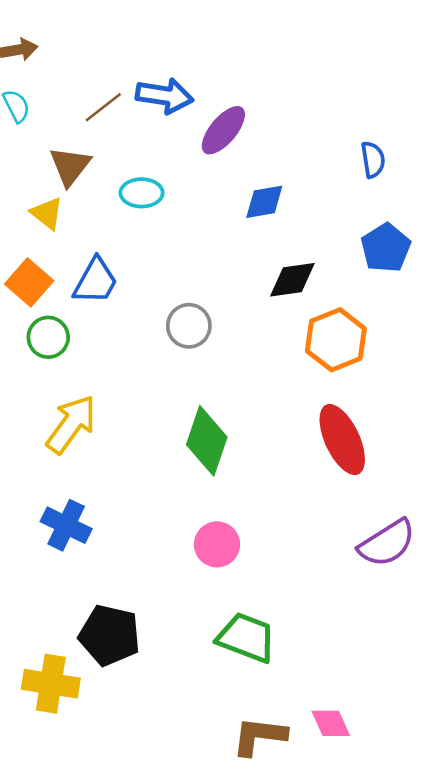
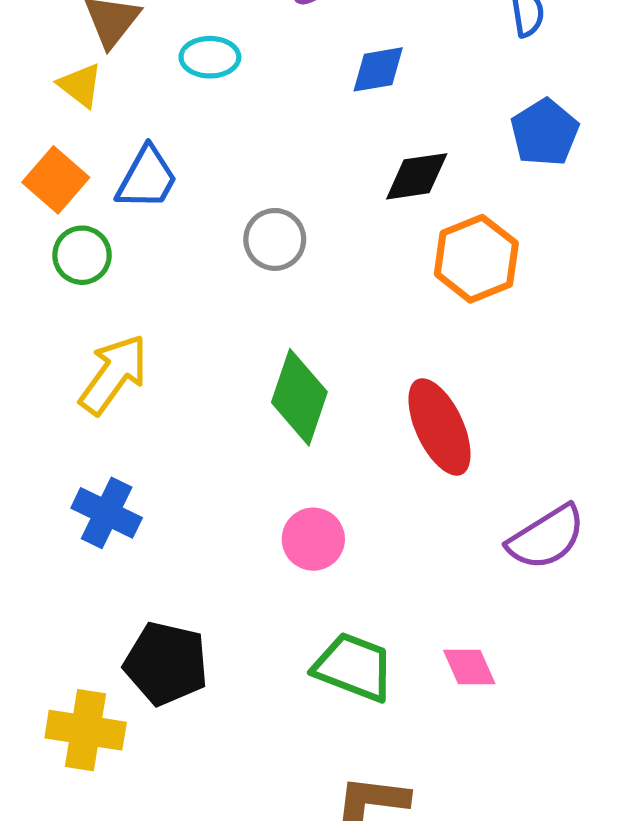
red ellipse: (342, 440) -> (439, 427), moved
pink diamond: (331, 723) -> (469, 667), moved

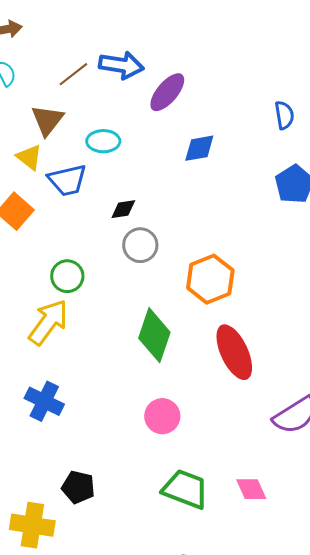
black diamond: (417, 176) -> (123, 209), moved, size x0.7
blue trapezoid: (147, 178) -> (67, 180), moved, turned 48
green circle: (82, 255) -> (67, 276), moved
orange hexagon: (476, 259) -> (210, 279), moved
black pentagon: (166, 664) -> (78, 487), size x0.7

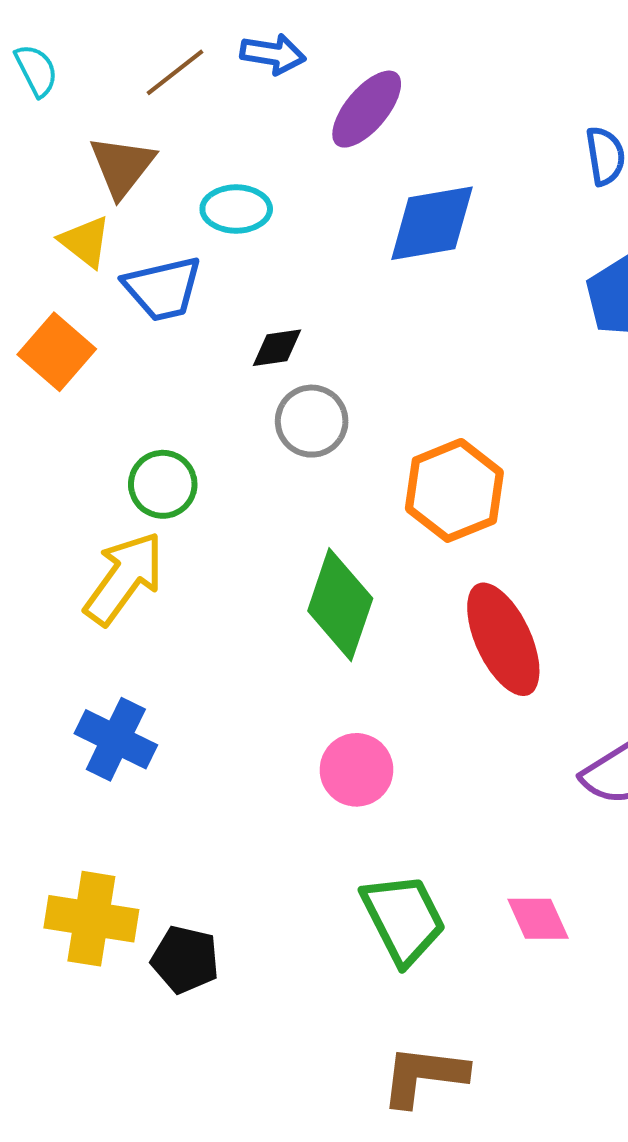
blue arrow: (121, 65) -> (273, 54), size x0.7
blue diamond: (199, 148) -> (432, 223), size x1.4
black pentagon: (78, 487) -> (185, 960), moved
green trapezoid: (185, 489) -> (403, 919), turned 42
yellow cross: (32, 525) -> (91, 919), moved

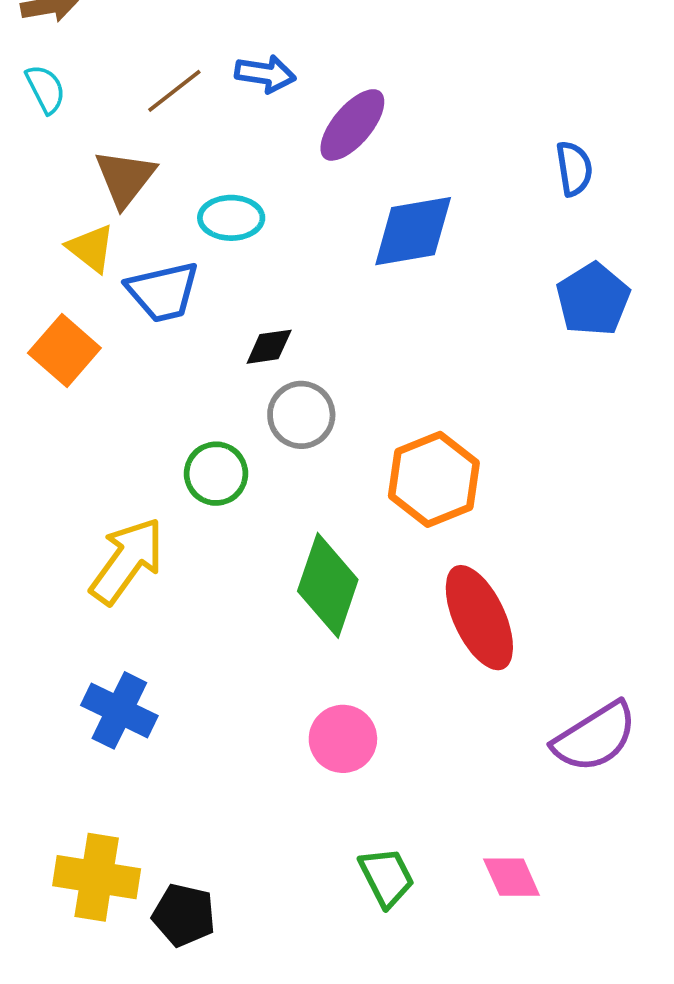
green circle: (163, 484) -> (216, 474), moved
green trapezoid: (403, 919) -> (387, 877), size x0.7

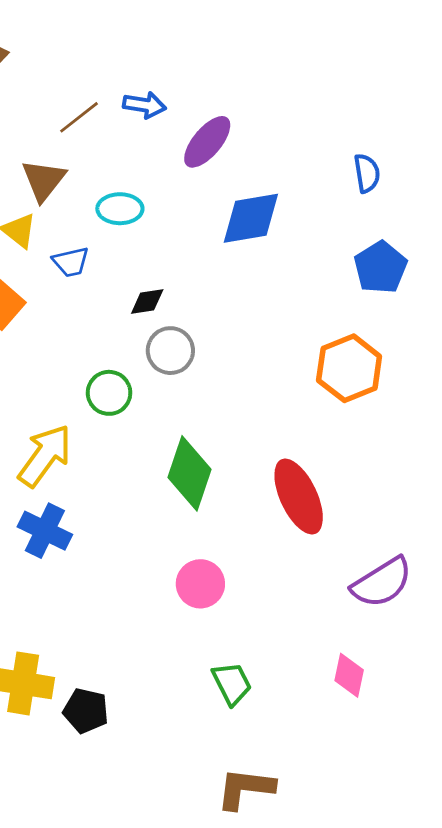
blue trapezoid: (163, 292) -> (71, 262), size x0.7
orange hexagon: (434, 479) -> (349, 368), moved
blue cross: (119, 710) -> (45, 531), moved
pink diamond: (512, 877) -> (349, 675), moved, turned 36

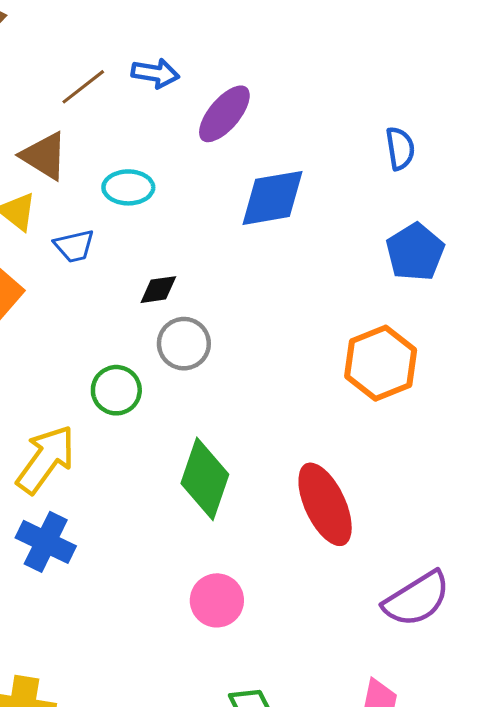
brown triangle: (44, 180) -> (44, 156), turned -36

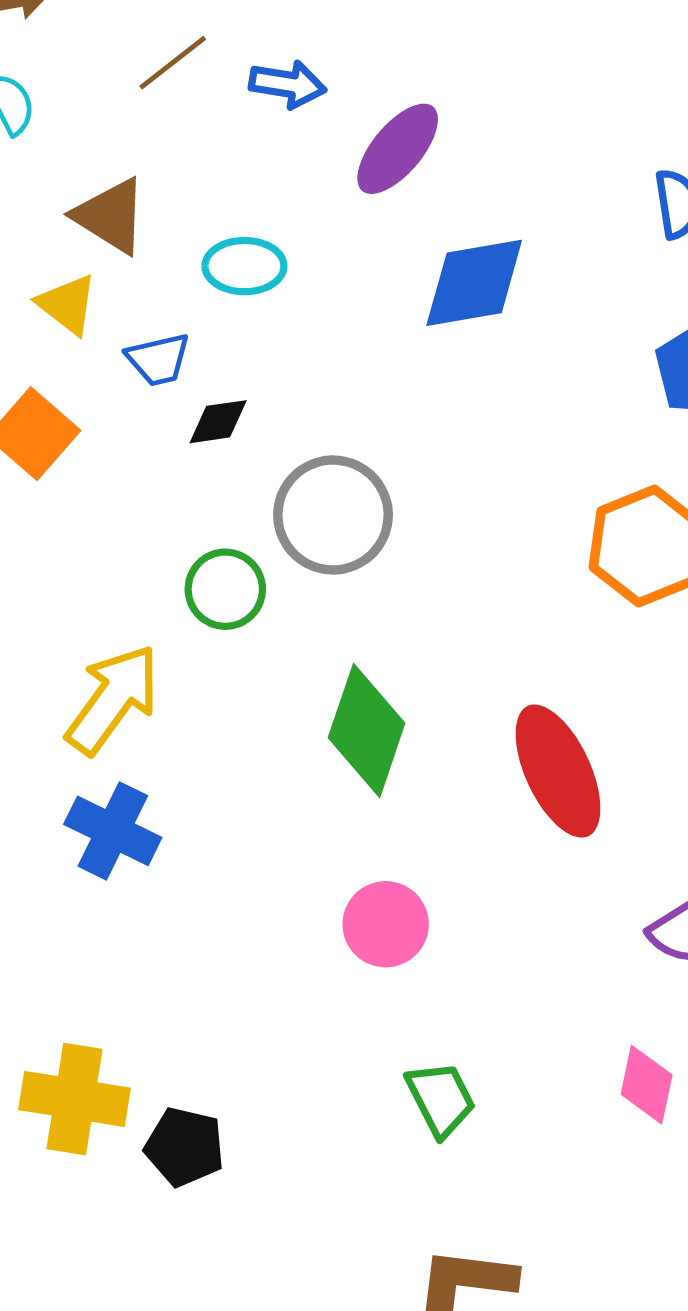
brown line: (83, 87) -> (173, 63), moved
black diamond: (158, 290) -> (218, 422), moved
gray circle: (184, 344) -> (333, 515), size x1.4

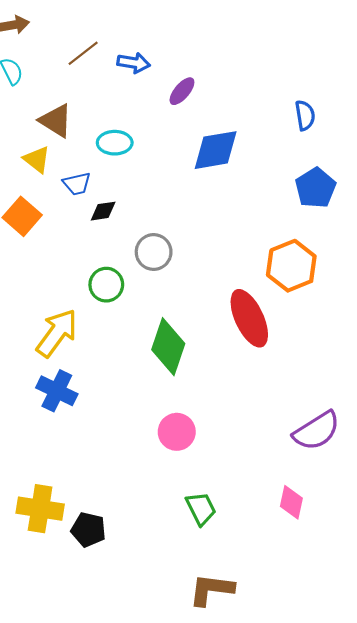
purple ellipse: (398, 149) -> (182, 91), size x0.7
gray circle: (333, 515) -> (154, 252), size x0.7
red ellipse: (558, 771) -> (249, 318), moved

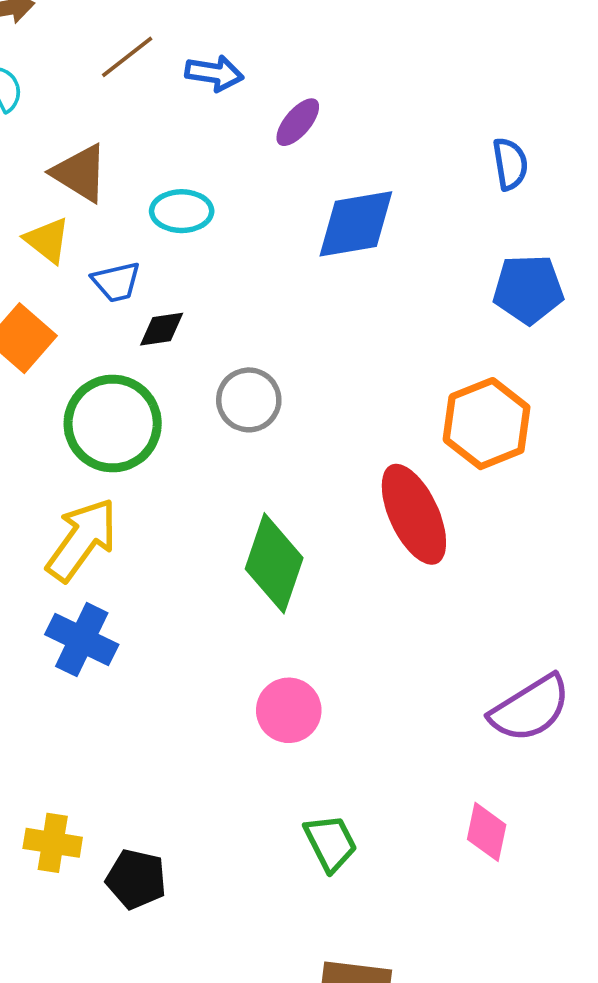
blue pentagon: (316, 188) -> (528, 289), turned 30
green circle: (106, 285) -> (113, 424), moved, size x1.6
yellow cross: (40, 509) -> (53, 843), size x0.7

